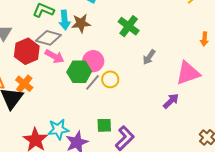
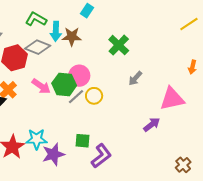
pink arrow: (54, 56) -> (41, 86), moved

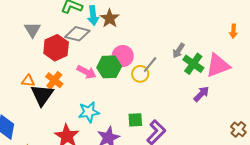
brown star: (72, 37) -> (110, 18), turned -30
green cross: (119, 45) -> (193, 64), moved
gray line: (76, 97) -> (150, 64), moved
cyan star: (36, 139) -> (89, 112), moved

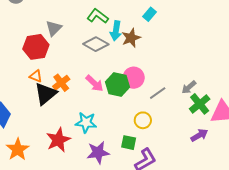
red hexagon: (56, 48) -> (36, 47), moved
yellow circle: (140, 74) -> (143, 120), moved

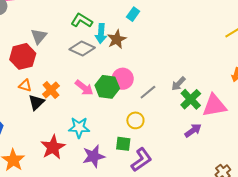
black triangle: (46, 94) -> (36, 102), size x0.7

